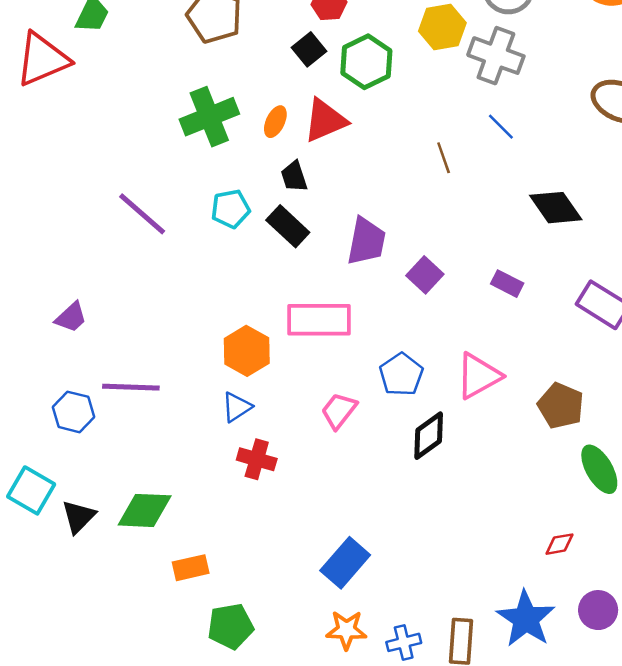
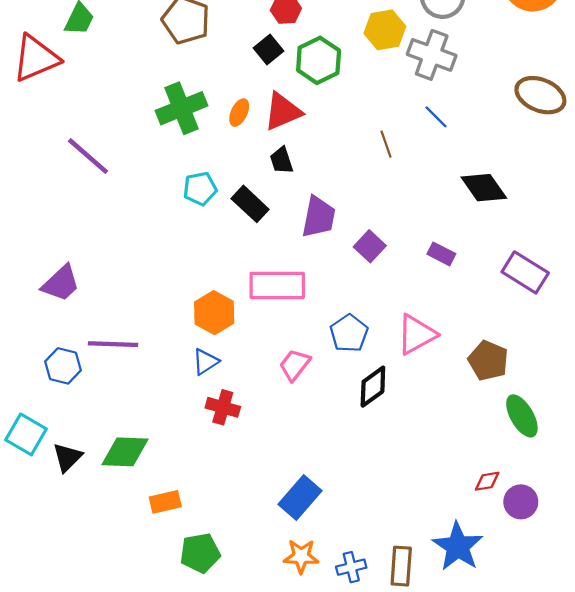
black trapezoid: (294, 176) -> (282, 160), moved
purple line: (142, 214) -> (88, 156), moved
purple trapezoid: (71, 317) -> (61, 283), size x1.4
purple circle: (598, 610) -> (521, 502), moved

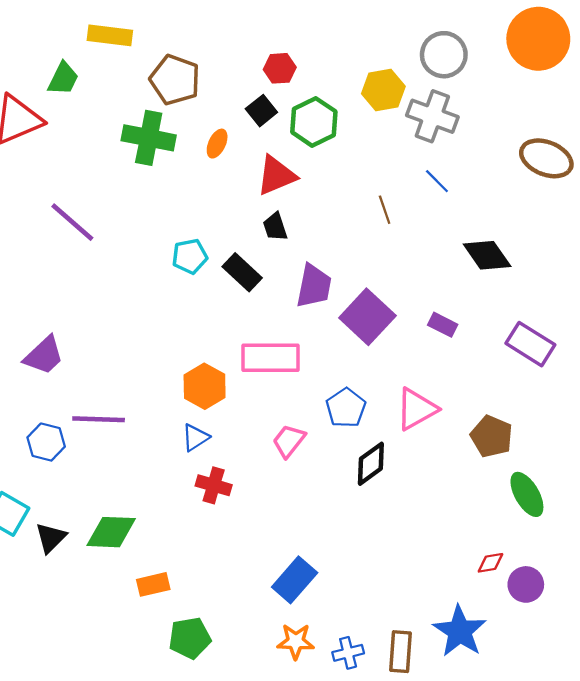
green cross: (182, 108) -> (149, 138), moved, turned 33
orange ellipse: (239, 113) -> (217, 144), moved
purple square: (370, 246) -> (367, 317), size x1.6

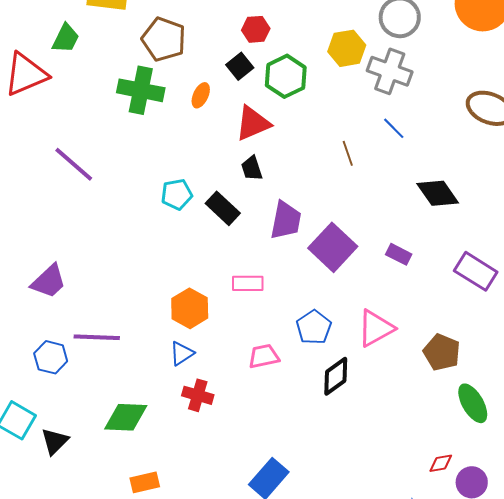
pink rectangle: (271, 358) -> (248, 283), size x0.6
pink trapezoid: (289, 441) -> (264, 356), turned 40
green diamond: (111, 532) -> (126, 417), moved

